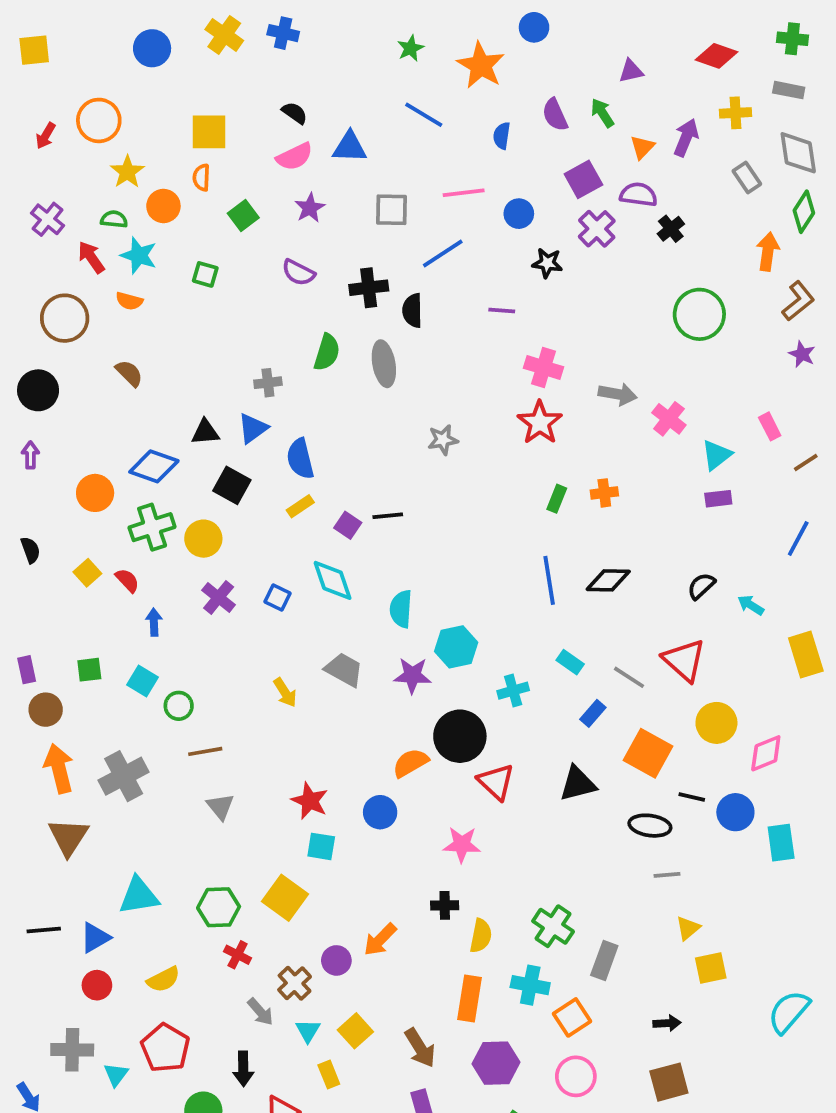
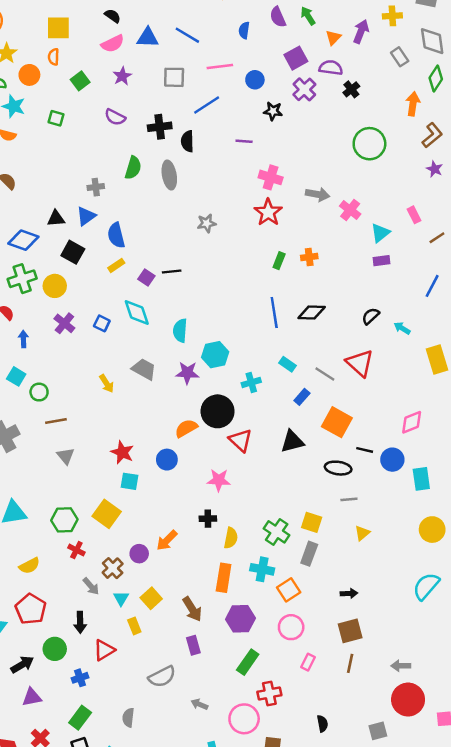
blue line: (424, 115) -> (187, 35), moved
yellow circle: (716, 723) -> (432, 530), moved
yellow square: (711, 968) -> (312, 522), moved, turned 30

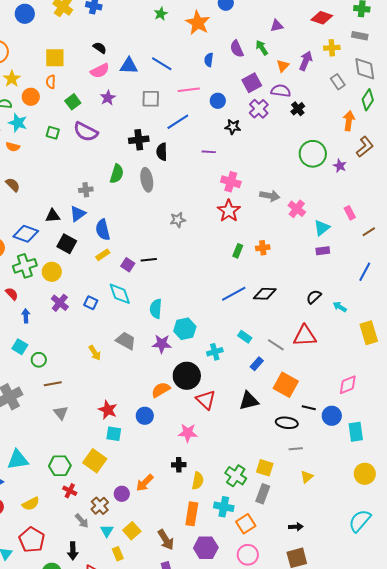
purple semicircle: (115, 117) -> (86, 132), moved, size x1.4
purple star: (435, 169) -> (340, 166), moved
blue line: (274, 312) -> (234, 294), turned 70
red triangle: (360, 363) -> (305, 336), turned -45

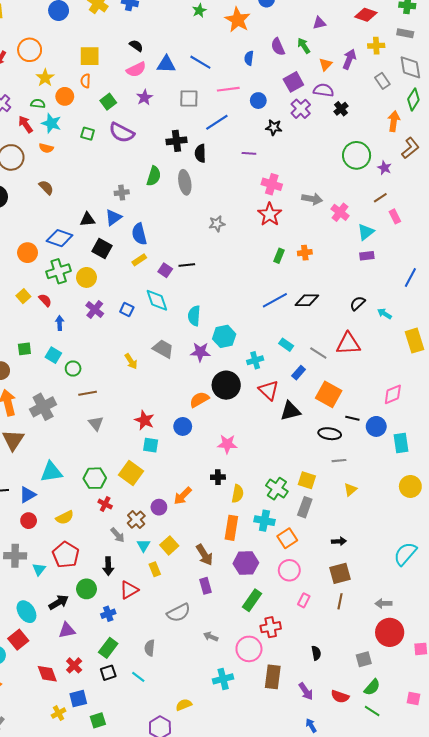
brown line: (369, 232) -> (380, 198), moved
red triangle: (206, 400) -> (269, 390), moved
cyan semicircle: (360, 521) -> (405, 554), moved

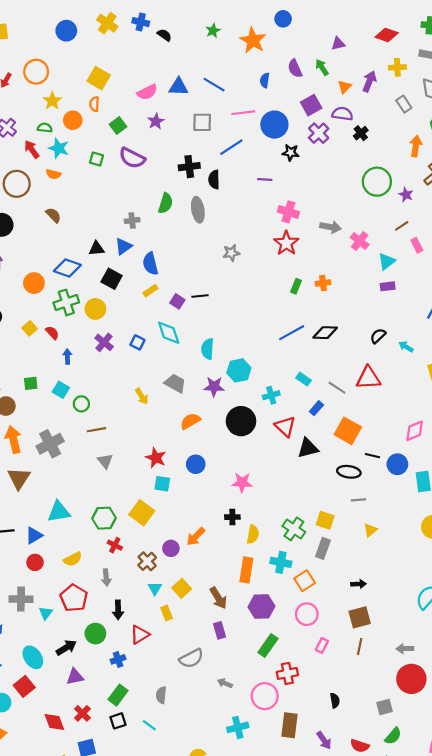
black semicircle: (136, 46) -> (164, 35), moved
yellow square: (90, 56) -> (99, 78), turned 30
blue circle: (258, 101) -> (274, 125), size x1.6
orange semicircle: (199, 400) -> (190, 421), moved
gray arrow: (118, 535) -> (106, 577), moved, turned 35

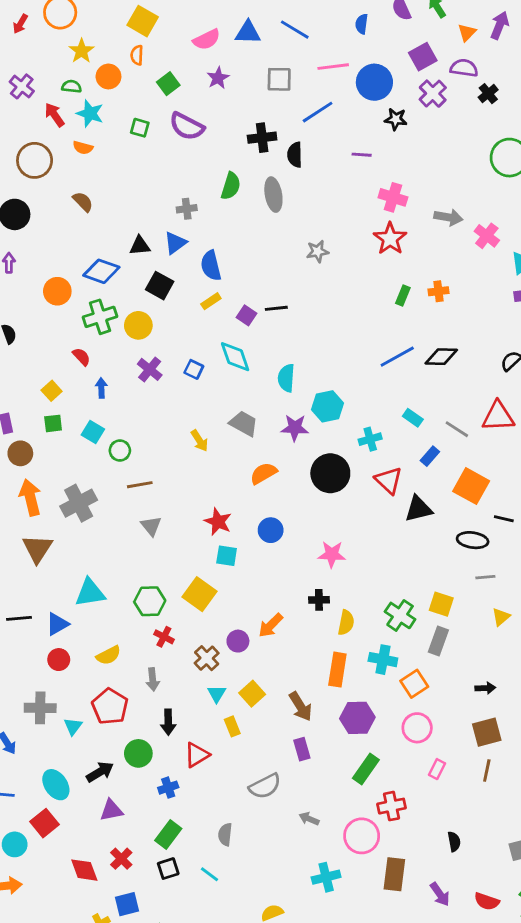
yellow square: (30, 328) -> (52, 391), moved

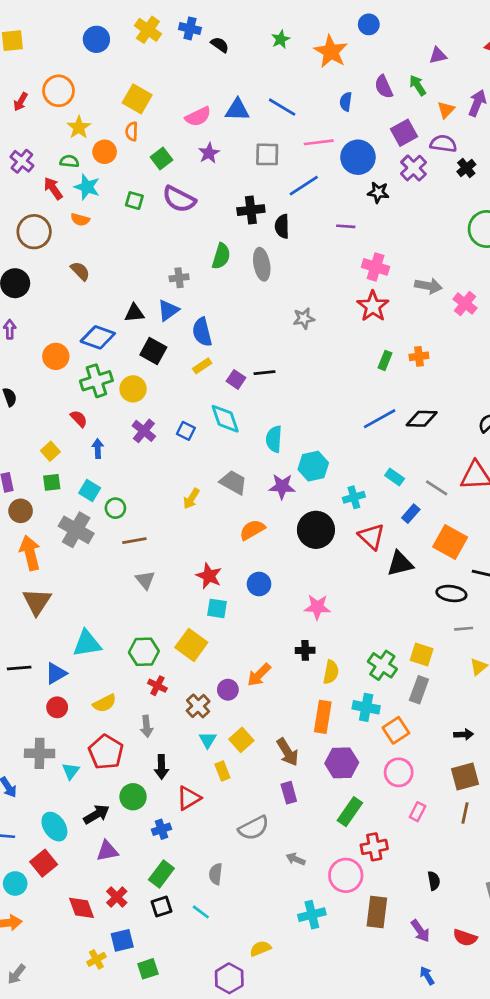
yellow arrow: (200, 441) -> (191, 499), turned 65
gray cross: (79, 503) -> (76, 530), moved, turned -32

